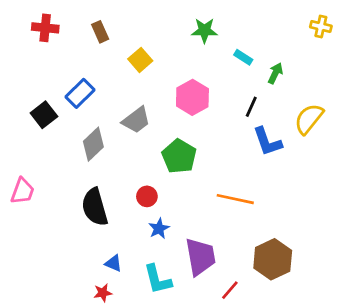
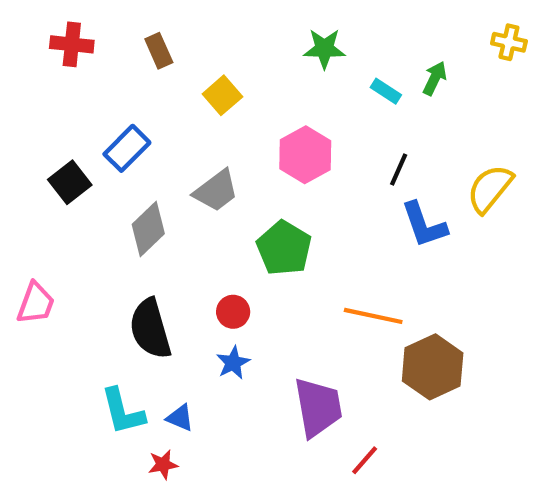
green arrow: (275, 73) -> (435, 78), moved
blue star: (159, 229) -> (233, 363), moved
brown hexagon: (273, 259) -> (433, 367), moved
cyan L-shape: (158, 279) -> (123, 411), moved

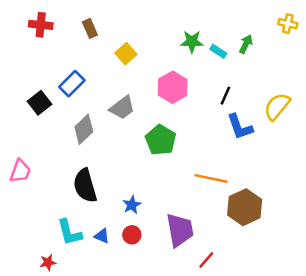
green star: (324, 49) -> (192, 42), moved
red circle: (233, 312) -> (132, 235), moved
red star: (163, 465) -> (48, 262), moved

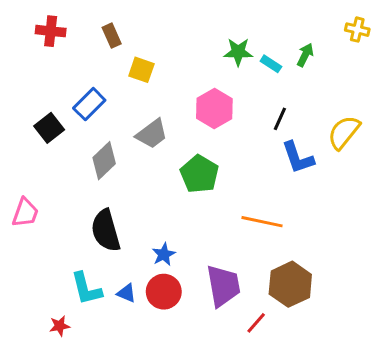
yellow square: (126, 54) -> (141, 70), moved, turned -30
brown hexagon: (245, 207) -> (290, 284), moved
red circle: (132, 235) -> (164, 292), size x1.5

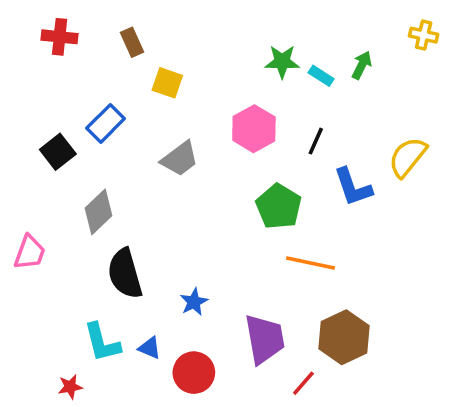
black line: (280, 119) -> (316, 141), moved
gray diamond: (104, 161) -> (98, 212), moved
green pentagon: (199, 174) -> (279, 206), moved
red circle: (164, 292) -> (194, 373), moved

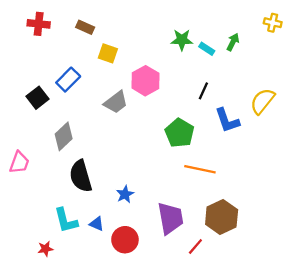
brown rectangle: (132, 42) -> (85, 27), turned -42
pink hexagon: (254, 129) -> (145, 81), moved

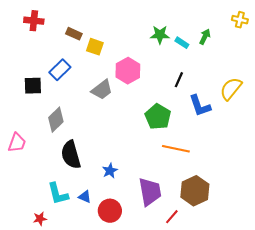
brown rectangle: (85, 27) -> (74, 34), moved
black square: (37, 98) -> (33, 86), turned 36

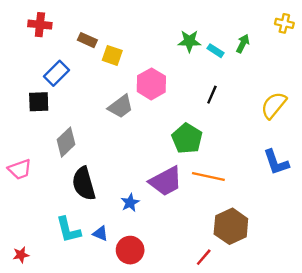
blue rectangle: (60, 70) -> (57, 73), moved
blue L-shape: (200, 106) -> (276, 162), moved
pink trapezoid: (17, 143) -> (20, 169), turned 50
purple trapezoid: (150, 192) -> (166, 181), moved, turned 72
red star: (40, 219) -> (21, 255), moved

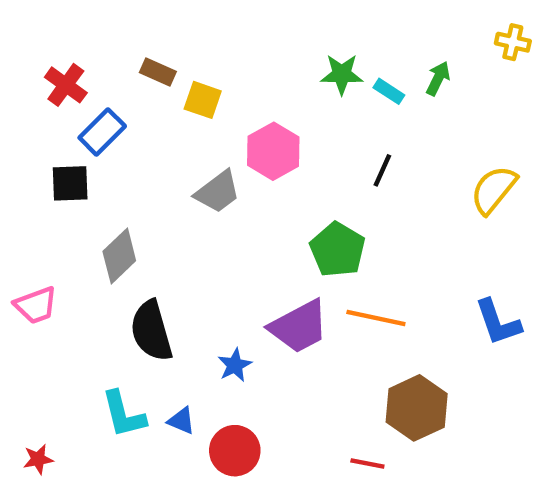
red cross: (40, 25) -> (66, 85), moved, turned 30
blue L-shape: (276, 162) -> (498, 322), moved
red line: (204, 257) -> (367, 463), turned 60

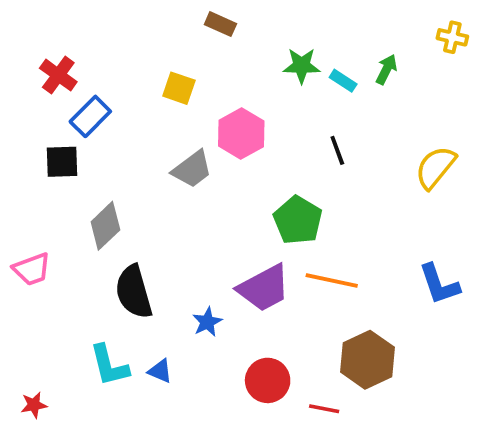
brown rectangle: (158, 72) -> (220, 24), moved
black line: (382, 170) -> (337, 150), turned -44
red circle: (235, 451) -> (268, 380), moved

